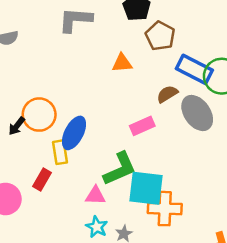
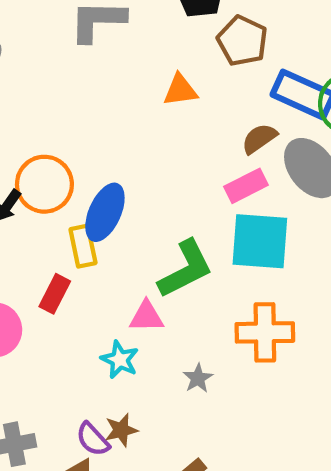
pink rectangle: (142, 126) -> (246, 186), moved
cyan square: (146, 188) -> (260, 241), moved
cyan star: (97, 227) -> (120, 360), moved

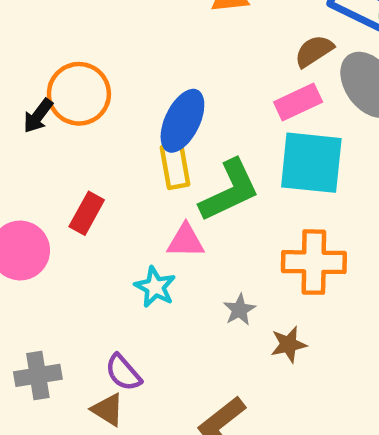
blue ellipse: (105, 212) -> (182, 121), moved
yellow rectangle: (83, 246) -> (175, 166), moved
brown star: (121, 430) -> (288, 344), moved

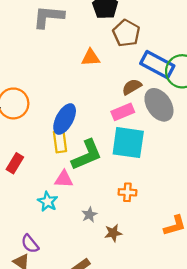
orange cross: (314, 262) -> (127, 192), size x0.6

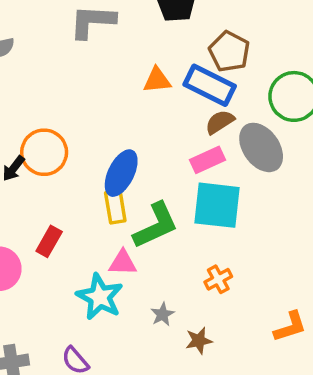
brown pentagon: (126, 33) -> (229, 52), moved
blue rectangle: (157, 65) -> (210, 85), moved
orange cross: (127, 192) -> (218, 279), turned -30
cyan star: (48, 202) -> (100, 297), size x1.5

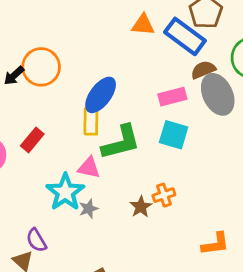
brown semicircle: (220, 122) -> (203, 70), moved
cyan square: (217, 205) -> (174, 135), size x0.7
gray star: (162, 314) -> (89, 209), moved
brown star: (199, 341) -> (141, 207), moved, turned -30

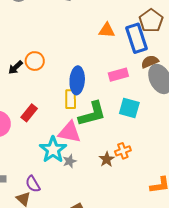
blue rectangle: (185, 36) -> (137, 38), turned 36
orange circle: (41, 67) -> (35, 61), size x0.7
blue ellipse: (101, 95) -> (77, 80), turned -32
pink rectangle: (172, 97) -> (118, 75), moved
pink triangle: (89, 168) -> (70, 132), size x1.4

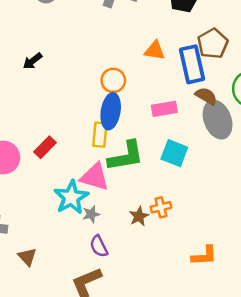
orange circle: (35, 61) -> (113, 80), moved
brown semicircle: (150, 62) -> (206, 96), turned 48
black arrow: (16, 67) -> (32, 61), moved
purple semicircle: (33, 184) -> (99, 246), moved

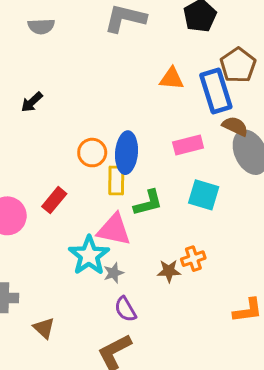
orange circle: (113, 80) -> (92, 153), moved
green L-shape: (126, 156) -> (148, 203), size x0.7
brown star: (139, 216) -> (169, 271), turned 30

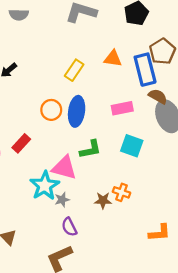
yellow rectangle: (116, 181) -> (74, 70), moved, turned 30
orange cross: (193, 259) -> (121, 192), turned 35

